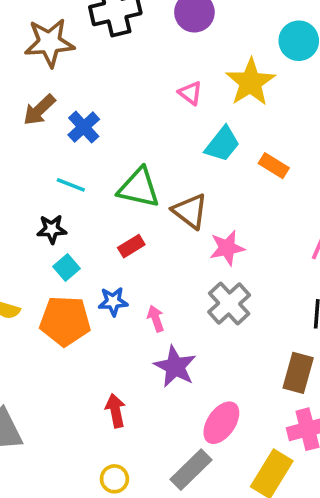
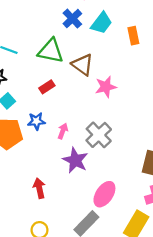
blue cross: (84, 127) -> (72, 19), moved
orange rectangle: (274, 166) -> (133, 36), turned 48
gray cross: (229, 303) -> (99, 135), moved
pink arrow: (156, 319) -> (63, 131), turned 42

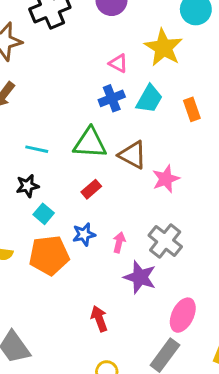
blue cross: (72, 19) -> (112, 98), turned 30

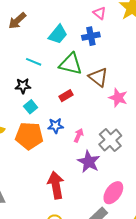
cyan trapezoid: (149, 99) -> (58, 34), moved
pink star: (166, 179) -> (118, 98), turned 30
red arrow: (99, 319) -> (56, 185), size x1.5

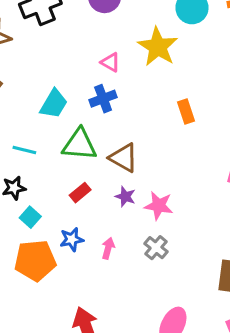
pink star: (118, 98) -> (159, 206), moved
gray cross: (110, 140) -> (156, 248), size x0.7
purple star: (89, 162) -> (125, 197), moved, size x0.6

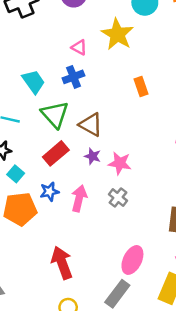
cyan trapezoid: (54, 104) -> (34, 82), turned -65
green triangle: (80, 145) -> (55, 114), turned 44
red rectangle: (80, 193) -> (56, 153), size x1.5
pink arrow: (108, 248) -> (79, 198), size x1.5

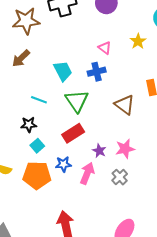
yellow star: (117, 34) -> (138, 41), size x0.6
brown triangle: (91, 125) -> (125, 105), moved
purple star: (93, 156) -> (99, 151), moved
pink star: (120, 163) -> (125, 149), turned -30

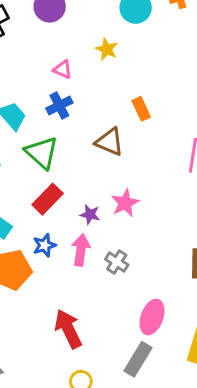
gray cross: (120, 177) -> (117, 262), moved

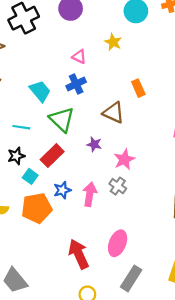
red rectangle: (48, 199) -> (52, 156), moved
purple star: (90, 214) -> (94, 144), moved
gray cross: (117, 262) -> (118, 186), moved
pink ellipse: (152, 317) -> (118, 243), moved

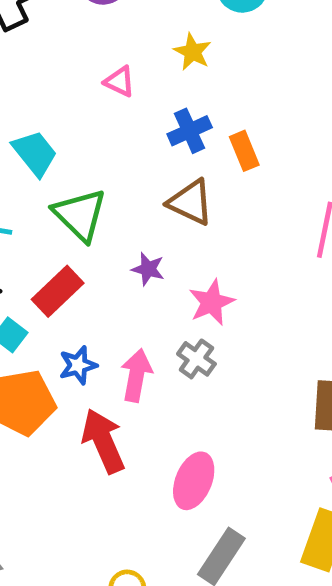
blue cross: (76, 84) -> (190, 131), moved
red arrow: (79, 254) -> (103, 441), moved

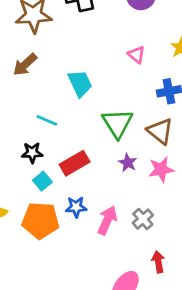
green triangle: (80, 215) -> (117, 123), moved
pink star: (211, 302) -> (161, 169), moved
red arrow: (103, 441) -> (158, 262), moved, size x0.6

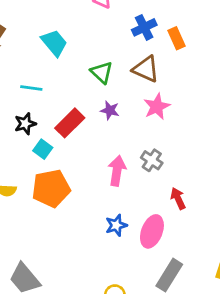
green triangle: (117, 123) -> (102, 72), size x0.7
purple star: (128, 163) -> (110, 110), moved
blue star: (76, 207) -> (116, 225), moved

